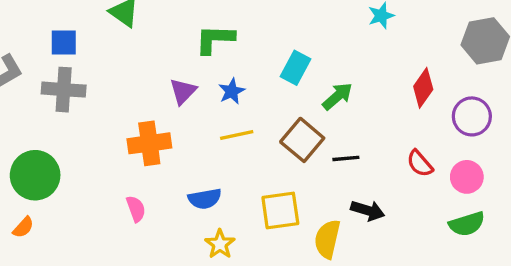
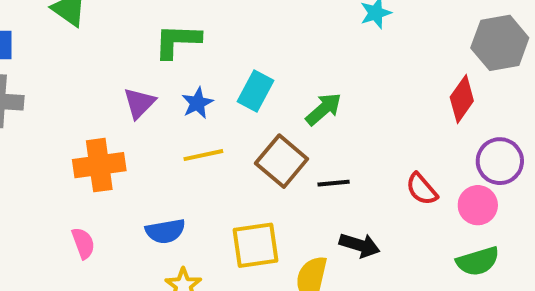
cyan rectangle: (295, 68) -> (255, 91), moved
red diamond: (423, 88) -> (462, 99), moved
purple circle: (472, 116) -> (500, 161), moved

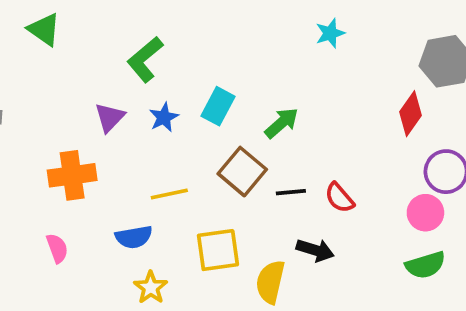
green L-shape: (177, 41) -> (145, 59), turned -42
yellow line: (203, 155) -> (169, 194), moved
red semicircle: (422, 189) -> (339, 198), moved

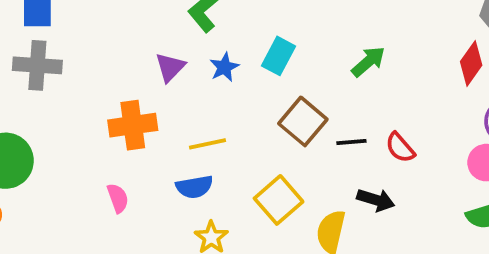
green arrow: (282, 123) -> (368, 62), moved
yellow line: (169, 194) -> (208, 144), moved
yellow square: (218, 250) -> (279, 200), turned -33

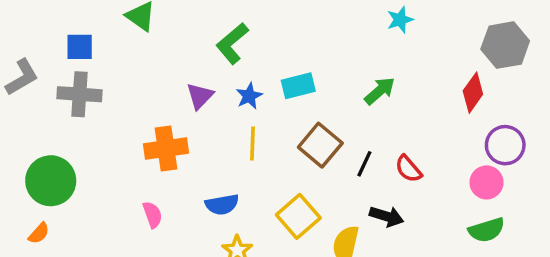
cyan rectangle: (279, 56) -> (298, 86), turned 48
black line: (351, 142) -> (364, 164), turned -60
yellow line: (208, 144) -> (252, 143), moved, turned -76

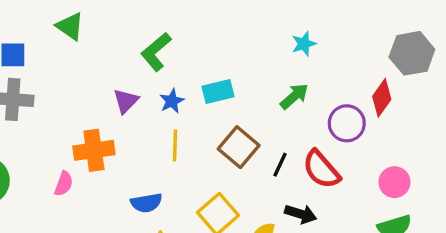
cyan star: (400, 20) -> (304, 44), moved
purple circle: (505, 145) -> (347, 123), moved
red semicircle: (409, 169) -> (321, 169), size x1.5
pink semicircle: (152, 215) -> (64, 184), moved, turned 40

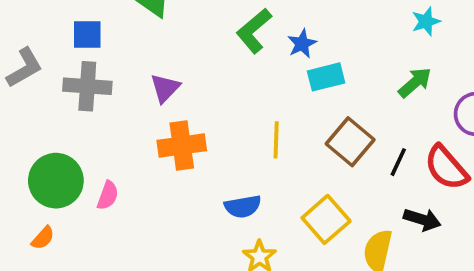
purple triangle: (126, 101) -> (165, 88), moved
blue star: (172, 101) -> (302, 44), moved
pink semicircle: (64, 184) -> (108, 195), moved

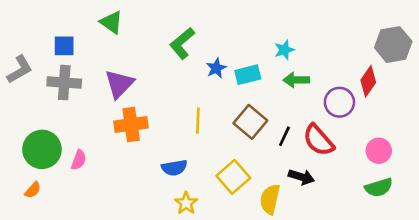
cyan star: (426, 21) -> (284, 50), moved
blue star: (302, 44) -> (216, 68), moved
cyan rectangle: (326, 77) -> (248, 75), moved
green arrow: (415, 83) -> (296, 80), turned -140
purple triangle: (165, 88) -> (119, 84), size x1.4

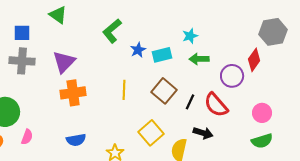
pink semicircle: (79, 160) -> (27, 137), moved
blue semicircle: (174, 168) -> (76, 140), moved

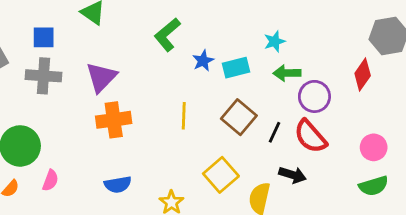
purple circle: (232, 76) -> (314, 96), moved

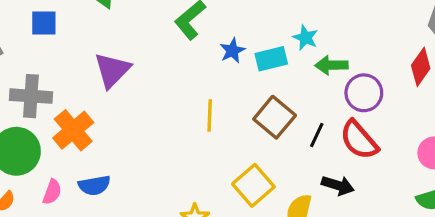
cyan star: (275, 41) -> (305, 38), moved, turned -30
gray cross: (44, 76) -> (31, 96), moved
orange cross: (114, 120) -> (73, 130), moved, turned -32
blue semicircle: (118, 184) -> (94, 185), moved

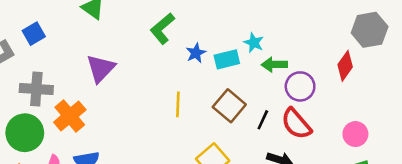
blue square: (44, 23) -> (34, 34), moved, turned -30

